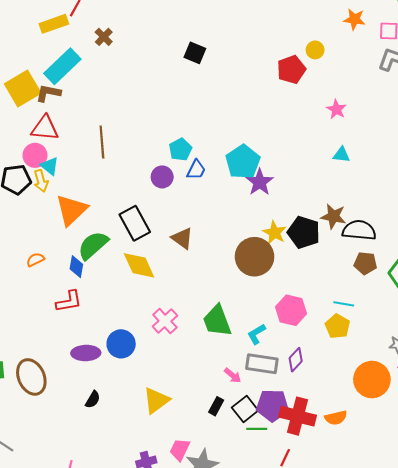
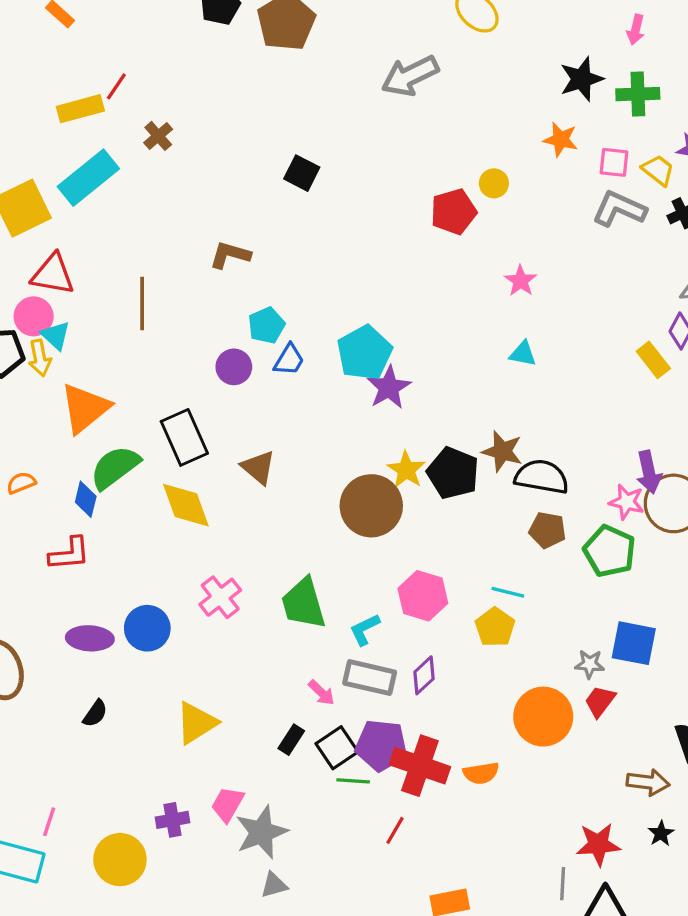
brown L-shape: (48, 93) -> (230, 255), moved

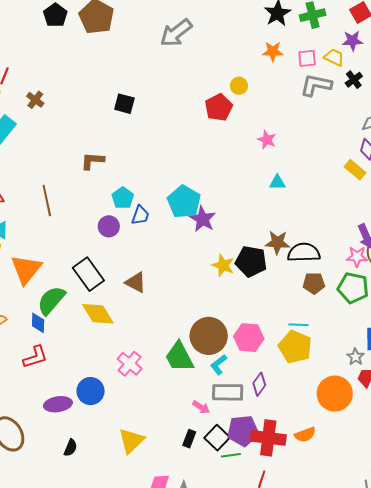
brown circle: (371, 506) -> (209, 336), moved
yellow pentagon: (495, 627) -> (295, 347), size x1.4
gray star: (590, 664) -> (355, 357), turned -30

